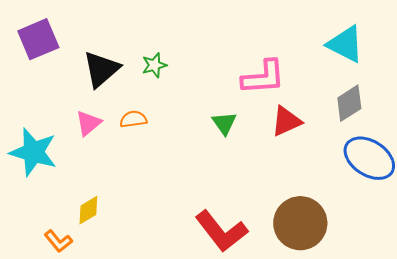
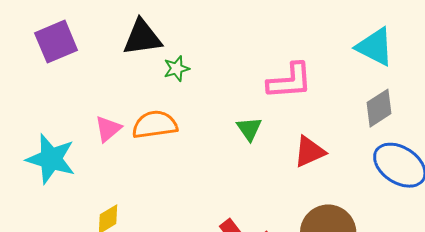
black triangle: (101, 69) -> (142, 37), moved, turned 33
orange semicircle: (133, 119) -> (155, 125), size x1.6
red triangle: (286, 121) -> (309, 152), moved

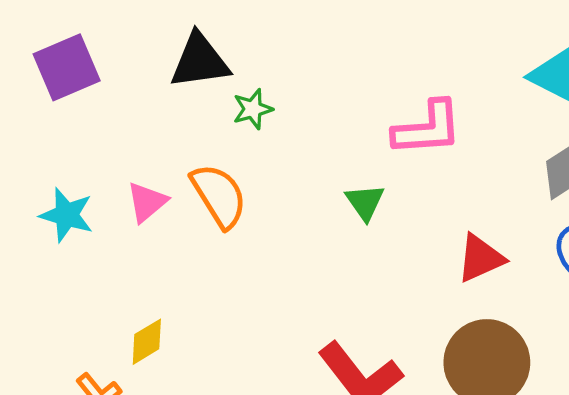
orange semicircle: (155, 125) -> (219, 196), turned 66
red triangle: (309, 152) -> (480, 258), moved
cyan star: (51, 159) -> (67, 215), moved, size x0.7

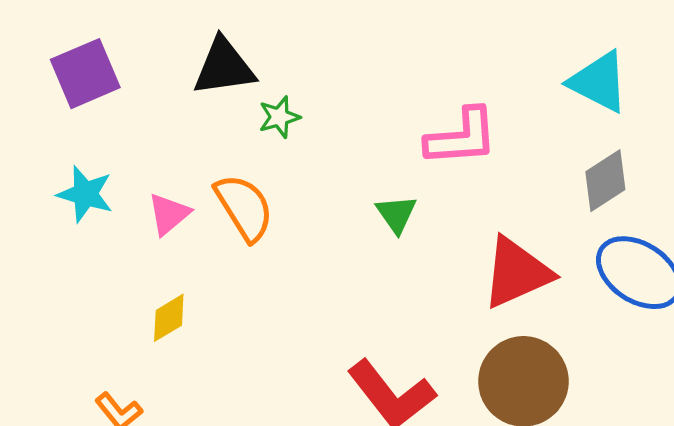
cyan star: (67, 215) -> (85, 194), moved
red triangle: (480, 258) -> (517, 273), size x1.4
yellow diamond: (147, 342) -> (169, 318), moved

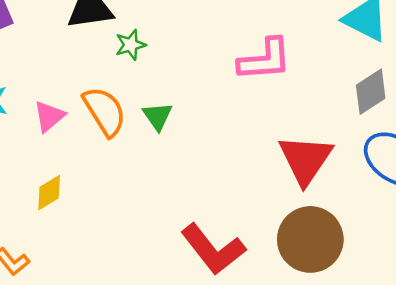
green triangle: (396, 214) -> (158, 116), moved
red triangle: (517, 273) -> (305, 159), turned -32

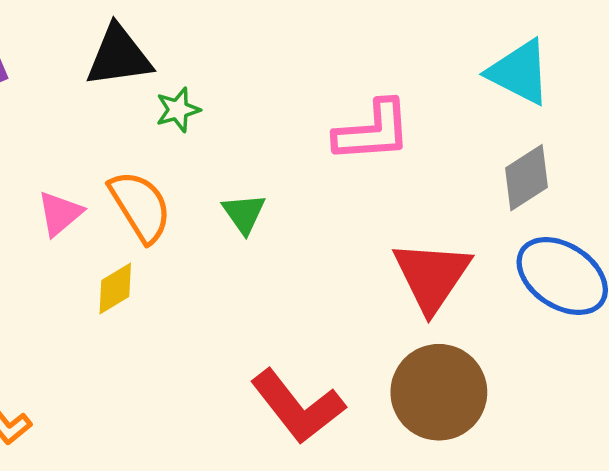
green triangle: (158, 116) -> (244, 213), moved
yellow diamond: (49, 193) -> (115, 289), moved

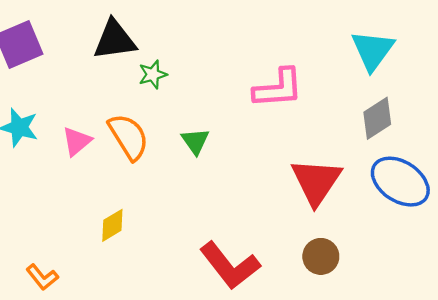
cyan triangle: (519, 72) -> (373, 50), turned 39
yellow diamond: (115, 289) -> (112, 225), moved
brown circle: (439, 392) -> (321, 256), size x0.6

